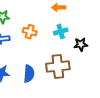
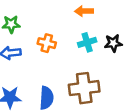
black star: (81, 44) -> (113, 43), moved

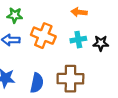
orange cross: (47, 43) -> (43, 36), size x1.5

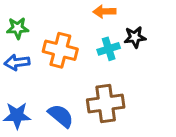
black star: (101, 43) -> (135, 37), moved
blue semicircle: (37, 83) -> (61, 116), turned -54

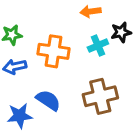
blue semicircle: (61, 116) -> (48, 100), moved

